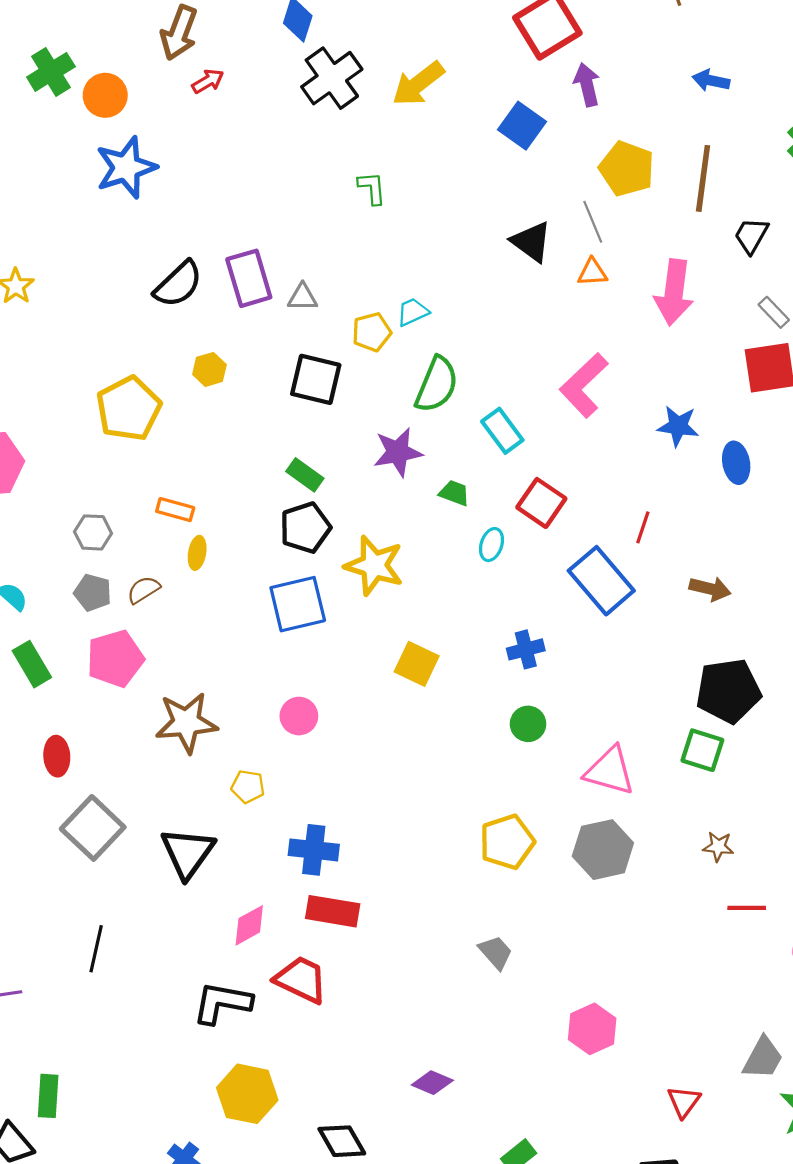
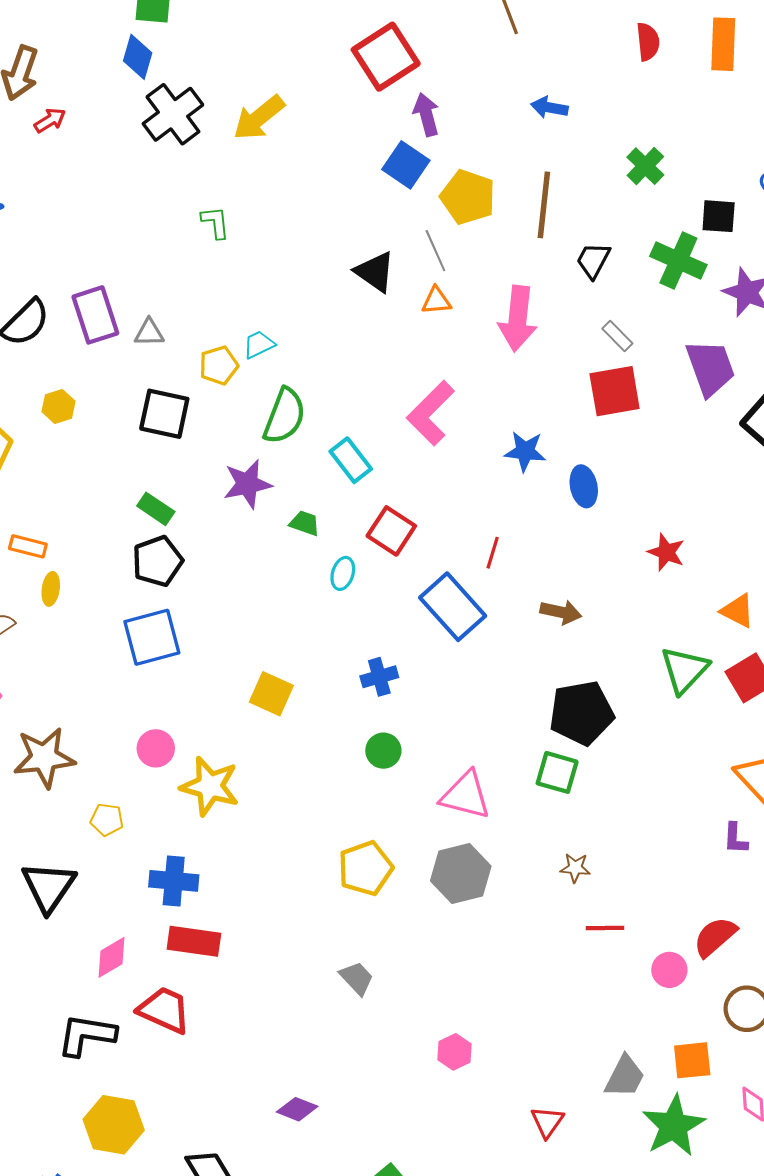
blue square: (522, 126) -> (406, 165), moved
yellow star: (374, 566) -> (210, 786), moved
pink hexagon: (592, 1029) -> (454, 1052), size x0.7

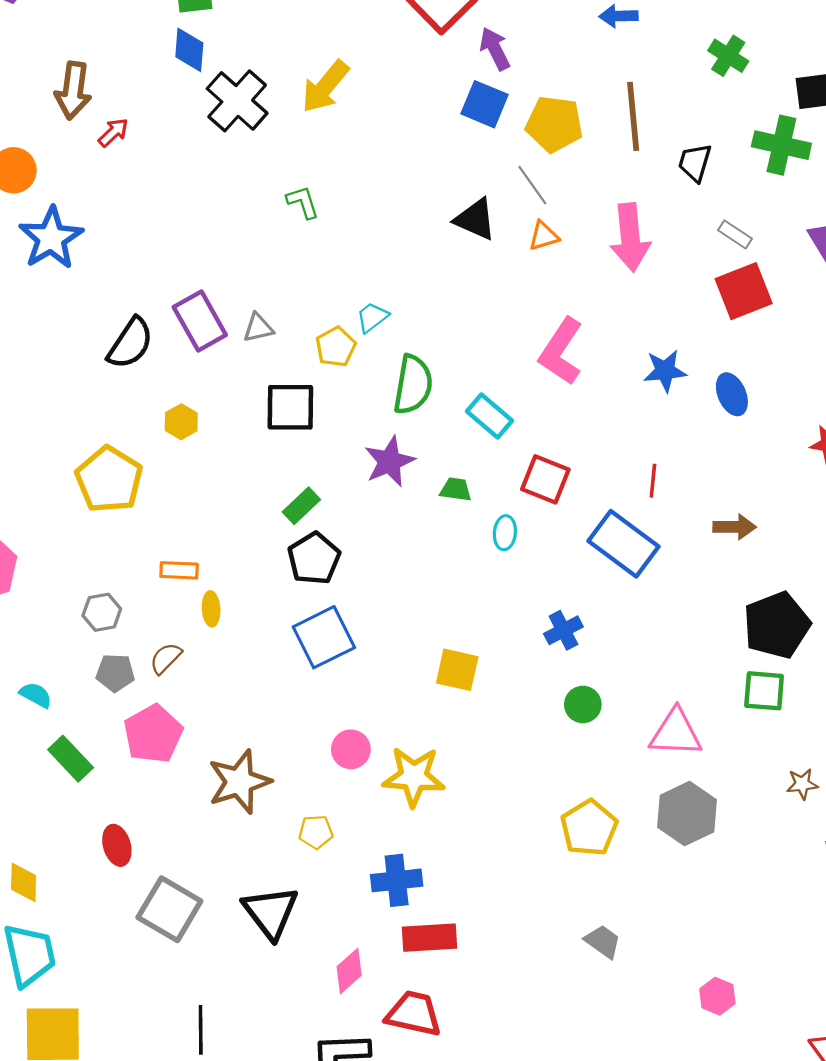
green rectangle: (156, 509) -> (301, 506), turned -66

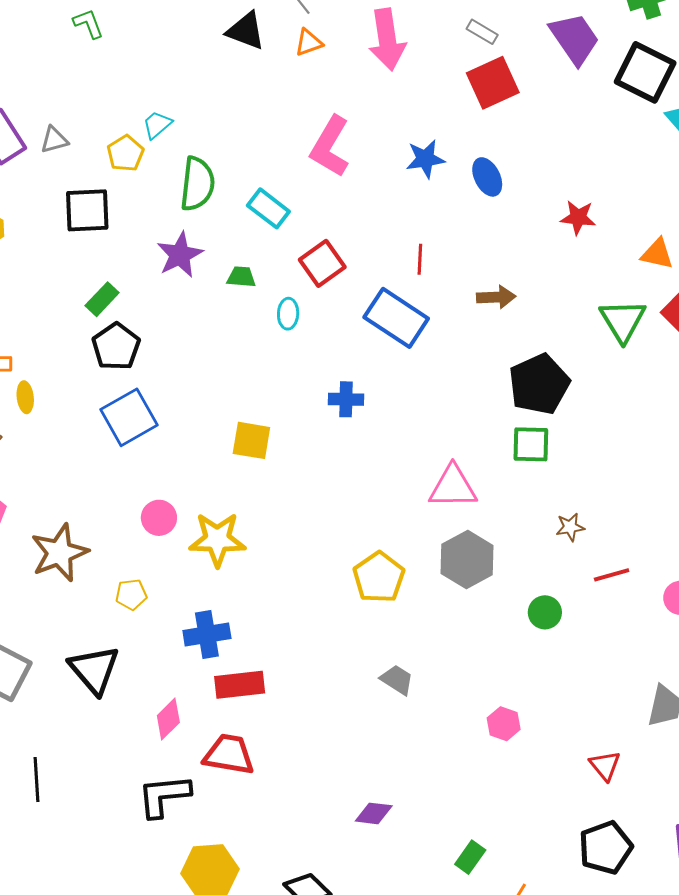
red square: (545, 479) -> (322, 263), turned 36
blue cross: (563, 630) -> (346, 399), turned 32
green circle: (583, 704) -> (545, 612), moved

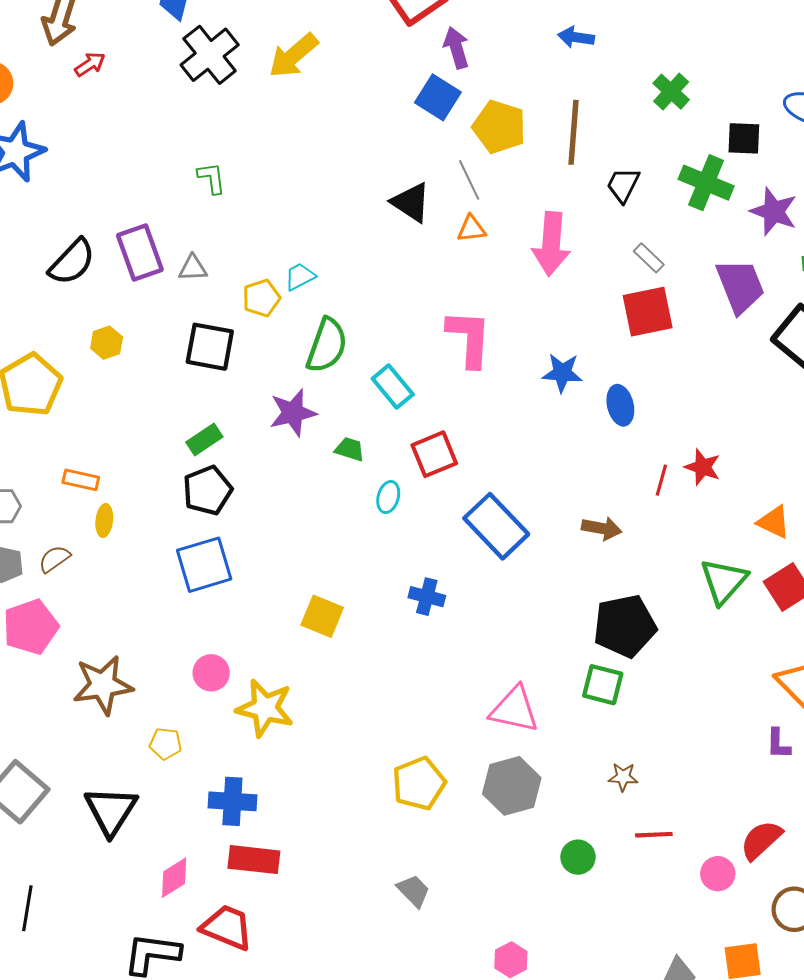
green L-shape: (88, 24) -> (212, 178), moved
pink L-shape: (330, 146) -> (469, 338), turned 140
red line: (420, 259) -> (661, 480), moved

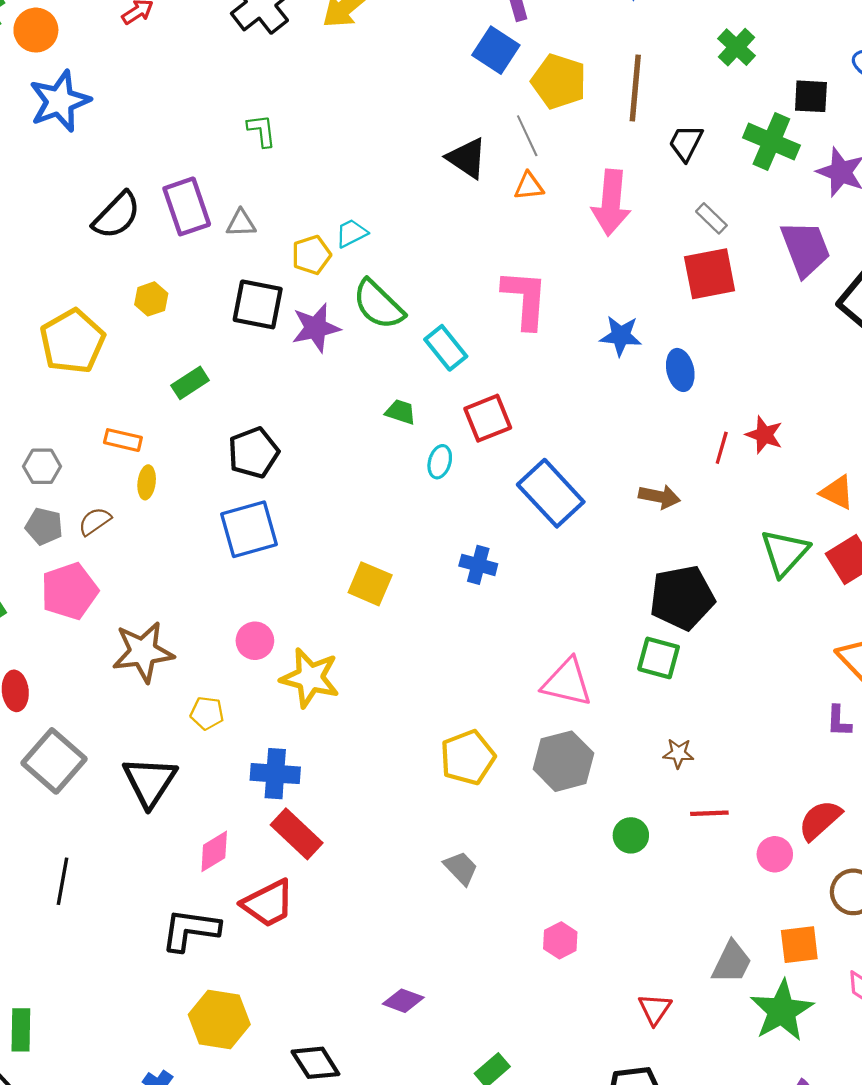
green semicircle: (327, 345) -> (378, 305), turned 114
purple star: (293, 413) -> (316, 328), moved
green rectangle: (204, 440) -> (190, 383), moved
red rectangle: (254, 860) -> (297, 834), turned 36
red trapezoid: (227, 927) -> (268, 903), turned 130

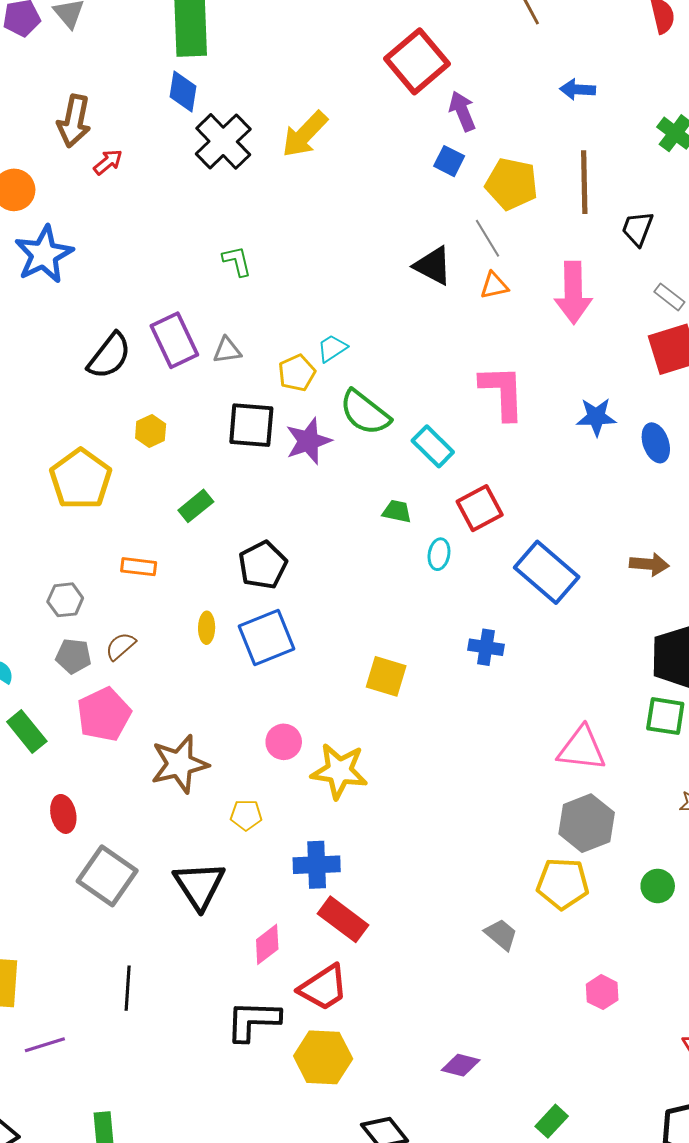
blue square: (496, 50) -> (449, 161), size x0.7
yellow ellipse: (147, 482) -> (207, 628), moved
yellow pentagon: (468, 757) -> (563, 884), moved, turned 30
yellow hexagon: (219, 1020) -> (323, 1057), moved

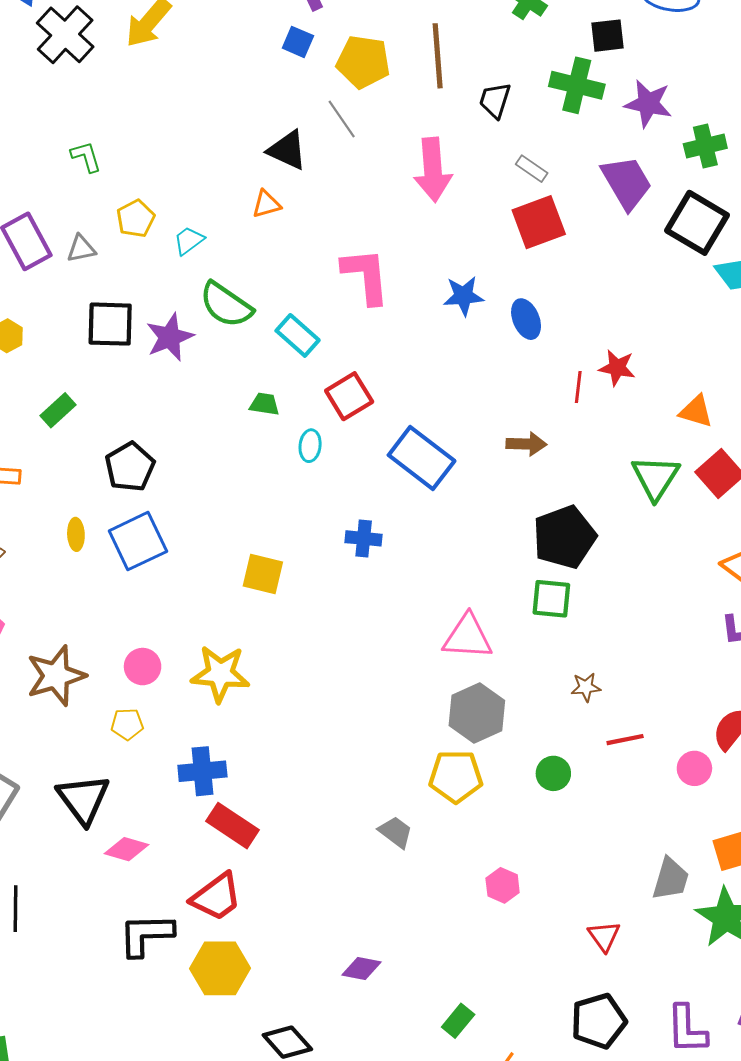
orange triangle: (494, 286) -> (266, 204), moved
yellow pentagon: (297, 373) -> (136, 219), moved
pink circle: (284, 742) -> (143, 667), moved
pink diamond: (267, 944) -> (127, 849), moved, turned 57

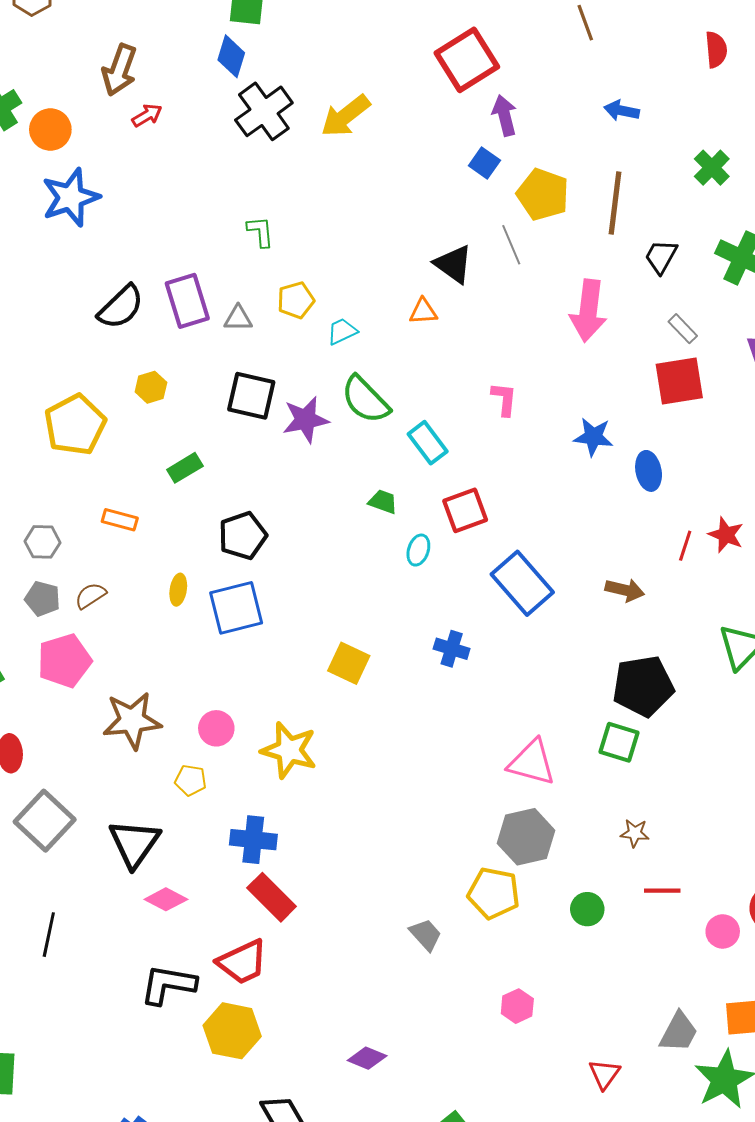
pink L-shape: (366, 276) -> (504, 399), size x0.6

